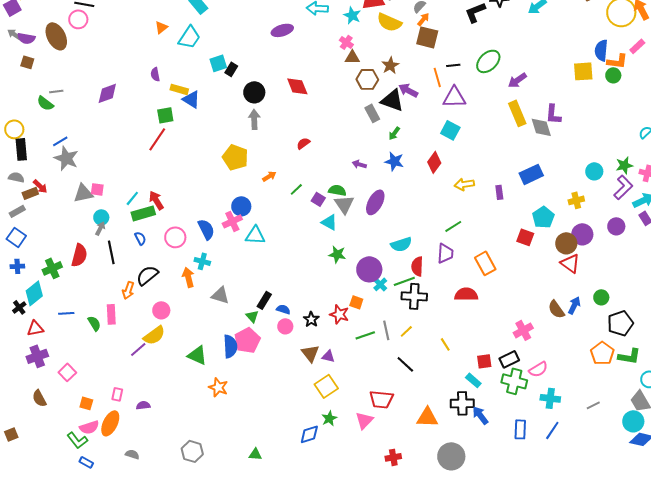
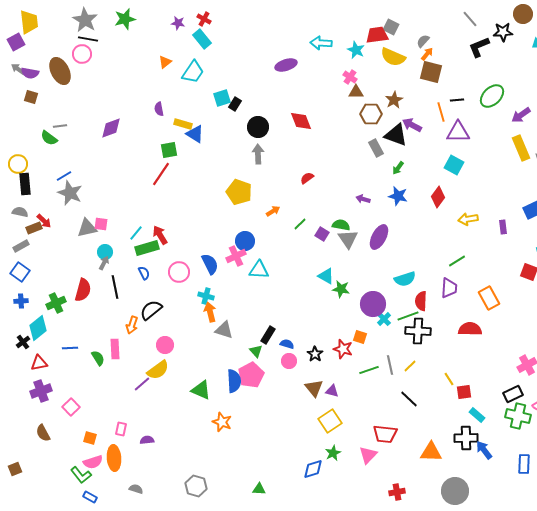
cyan triangle: (329, 222) -> (326, 276), moved
orange arrow: (188, 277) -> (210, 312), moved
red square: (484, 361) -> (464, 392), moved
orange ellipse: (110, 423) -> (114, 458), turned -30

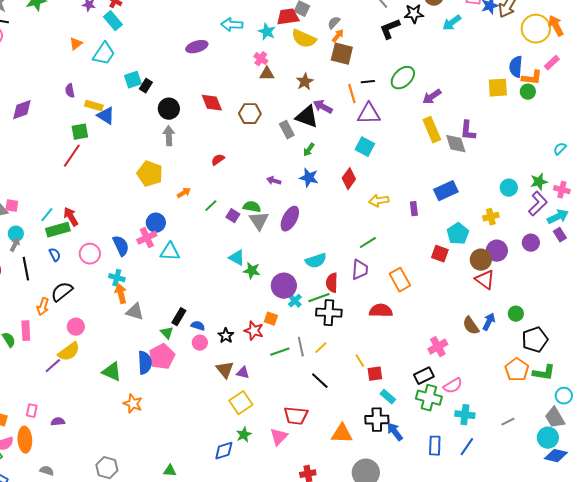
brown hexagon: (371, 114) -> (250, 114), moved

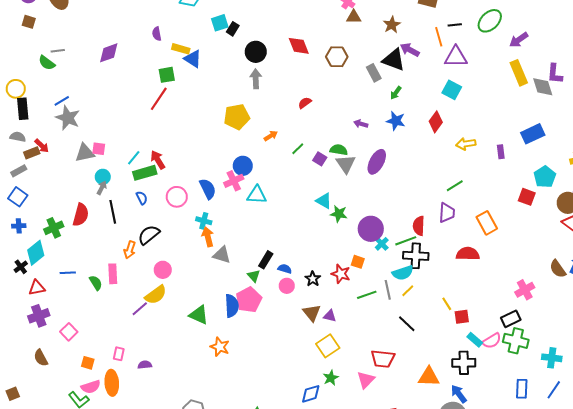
yellow pentagon: (150, 174) -> (237, 117), turned -30
cyan semicircle: (316, 261) -> (403, 273), moved
pink semicircle: (453, 386) -> (492, 341), moved
blue arrow: (395, 432) -> (459, 394), moved

